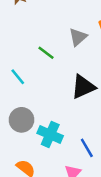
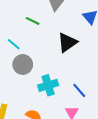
gray circle: (21, 120) -> (23, 65), moved
cyan cross: (50, 135) -> (48, 85), turned -30

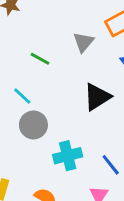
green line: (33, 21) -> (40, 59), moved

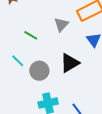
gray circle: (33, 125) -> (39, 71), moved

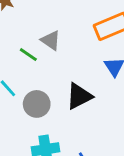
gray triangle: (61, 25) -> (51, 40), moved, turned -42

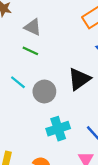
gray triangle: (51, 40) -> (33, 27), moved

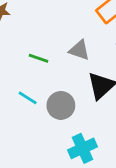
gray triangle: (33, 27) -> (79, 50), moved

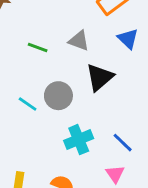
cyan line: (28, 98) -> (28, 104), moved

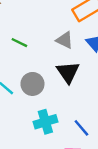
gray triangle: (79, 41) -> (65, 40), moved
black triangle: (100, 77) -> (68, 72), turned -30

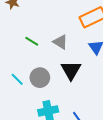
gray triangle: (65, 40) -> (60, 42), moved

